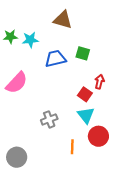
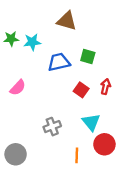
pink semicircle: (17, 83) -> (18, 88), size x0.7
red square: (85, 94) -> (81, 90), moved
gray circle: (17, 157) -> (16, 154), moved

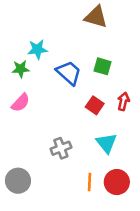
brown triangle: (67, 21) -> (96, 17), moved
green star: (11, 39) -> (21, 69), moved
blue trapezoid: (59, 62) -> (69, 73), turned 55
red circle: (104, 144) -> (117, 182), moved

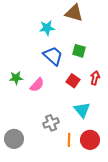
cyan star: (37, 49) -> (47, 28), moved
green star: (21, 69) -> (16, 78), moved
pink semicircle: (21, 103) -> (37, 85), moved
gray cross: (61, 148) -> (51, 123), moved

